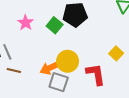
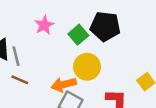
yellow circle: (68, 61) -> (87, 67), moved

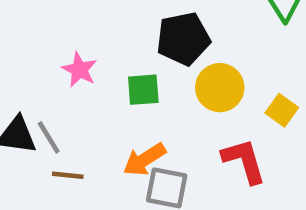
green square: (78, 35) -> (143, 90), moved, turned -36
yellow circle: (87, 67) -> (220, 88), moved

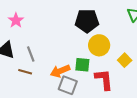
pink star: (79, 70) -> (16, 20), moved
green square: (143, 90) -> (82, 65), moved
gray line: (49, 137) -> (31, 54), moved

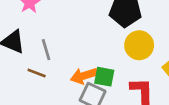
green square: (82, 65) -> (104, 77), moved

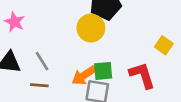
yellow circle: (139, 45) -> (91, 28), moved

